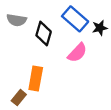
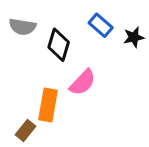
blue rectangle: (75, 19) -> (101, 25), size x0.7
pink semicircle: (77, 53) -> (83, 82), moved

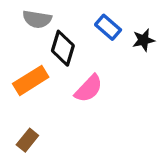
gray semicircle: (22, 27) -> (37, 19), moved
orange rectangle: (48, 105) -> (31, 80), moved, turned 48

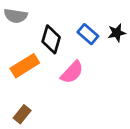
gray semicircle: (37, 19) -> (16, 16), moved
blue rectangle: (108, 27) -> (88, 34), moved

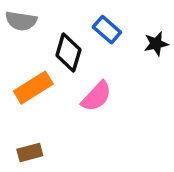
blue rectangle: (88, 34) -> (107, 30), moved
brown rectangle: (22, 114) -> (30, 152), turned 36

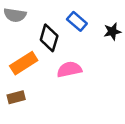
pink semicircle: (96, 96) -> (69, 69), turned -145
brown rectangle: (30, 152) -> (16, 97), moved

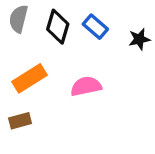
gray semicircle: (15, 15) -> (19, 19), turned 95
black diamond: (49, 38) -> (58, 27), moved

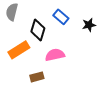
black diamond: (58, 27) -> (38, 30), moved
brown rectangle: (20, 121) -> (37, 77), moved

